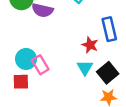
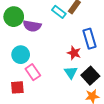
cyan circle: (26, 59) -> (21, 55), moved

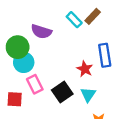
green circle: (14, 17) -> (18, 47), moved
cyan triangle: (71, 72) -> (88, 95), moved
black square: (90, 76) -> (62, 92), moved

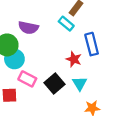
cyan rectangle: (74, 20) -> (66, 24), moved
pink rectangle: (35, 84) -> (27, 79), turned -30

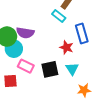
purple semicircle: (28, 28) -> (25, 33), moved
black square: (54, 84) -> (50, 69), turned 30

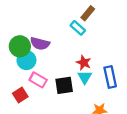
blue rectangle: (82, 34) -> (110, 77), moved
cyan triangle: (72, 69) -> (85, 77), moved
red square: (10, 81) -> (20, 95), turned -32

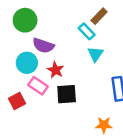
green circle: (20, 46) -> (25, 20), moved
red star: (84, 63) -> (56, 70), moved
cyan triangle: (85, 77) -> (95, 54), moved

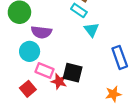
red star: (56, 70) -> (59, 81), moved
black square: (67, 94) -> (73, 73), turned 30

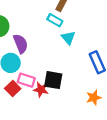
purple semicircle: (41, 32) -> (21, 44), turned -114
red square: (28, 89) -> (13, 89), moved

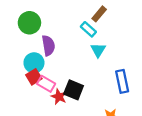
red square: (13, 89) -> (34, 77), moved

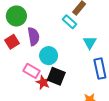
cyan triangle: (98, 50) -> (90, 42), moved
cyan circle: (34, 63) -> (49, 56), moved
red square: (34, 77) -> (12, 42), moved

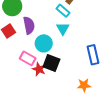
cyan triangle: (90, 42) -> (63, 29), moved

